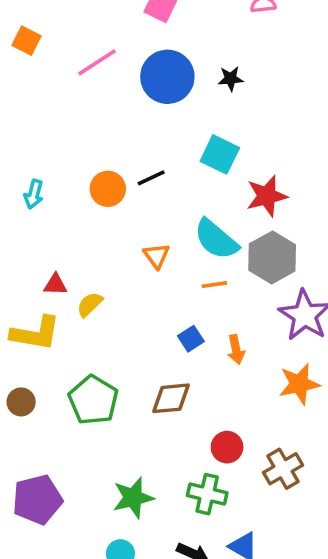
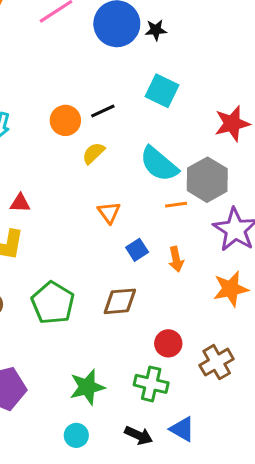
black star: (231, 79) -> (156, 30), moved
red star: (267, 196) -> (232, 124), moved
orange triangle: (157, 256) -> (109, 212), moved
orange line: (214, 285) -> (176, 205), moved
yellow semicircle: (90, 304) -> (93, 153), moved

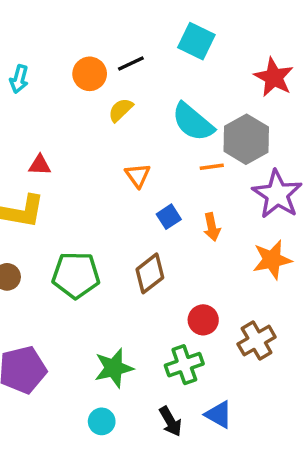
red star: (232, 124) -> (274, 77), turned -30
brown diamond: (120, 301) -> (150, 273), turned -33
green pentagon: (53, 303) -> (76, 275), turned -30
green cross: (151, 384) -> (184, 365), turned -32
black arrow: (139, 435) -> (171, 421), turned 36

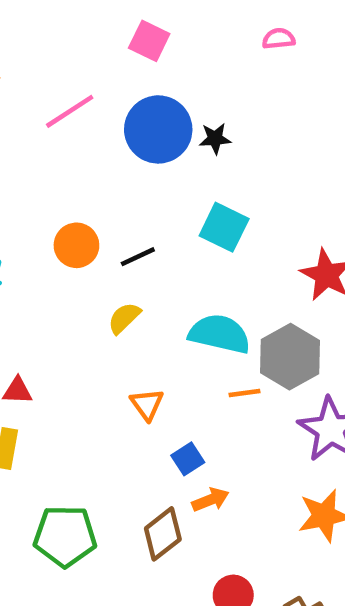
orange circle: (90, 74) -> (76, 245), moved
cyan semicircle: (193, 122) -> (220, 334), turned 153
orange arrow: (212, 227) -> (210, 500), moved, turned -100

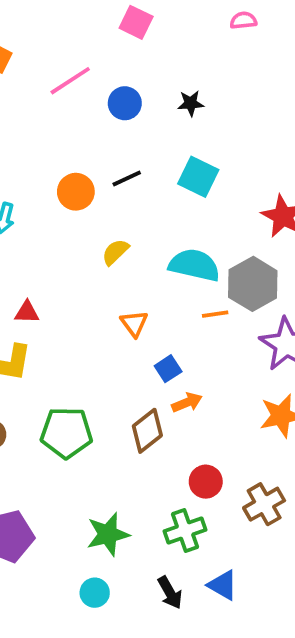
blue circle: (158, 129) -> (125, 103), moved, size x0.6
black line: (138, 257) -> (127, 179), moved

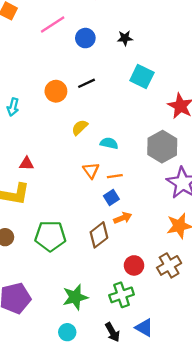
cyan square: (198, 177) -> (142, 77), moved
cyan semicircle: (194, 265) -> (109, 143), moved, size x0.6
orange line: (215, 314) -> (115, 176), moved
brown cross: (264, 504) -> (169, 265), moved

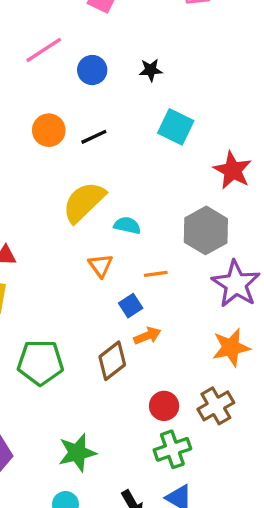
orange circle: (56, 91) -> (49, 130), moved
yellow semicircle: (80, 127) -> (84, 202), size x1.8
orange line: (115, 176) -> (156, 274), moved
green cross: (122, 295) -> (172, 449), moved

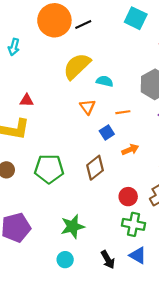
orange circle: (49, 130) -> (54, 20), size x1.6
orange arrow: (147, 336) -> (130, 150), moved
green cross: (172, 449) -> (133, 224), turned 30

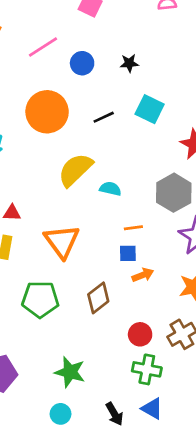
black line: (83, 25) -> (104, 117), moved
orange triangle: (88, 107) -> (62, 241), moved, size x1.8
blue square: (107, 132) -> (128, 253), moved, turned 32
green star: (73, 227) -> (70, 372), turned 30

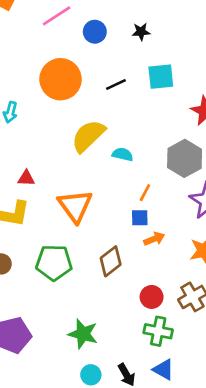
cyan square: (150, 109) -> (161, 77), turned -32
orange line: (133, 228) -> (145, 193), turned -54
cyan circle: (61, 414) -> (91, 375), moved

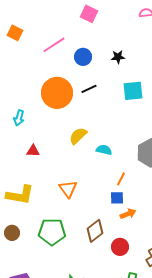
black line: (116, 84) -> (89, 89), moved
yellow semicircle: (88, 136) -> (78, 136), size x0.7
red triangle: (26, 178) -> (33, 151), moved
orange triangle: (75, 206) -> (68, 189), size x0.7
red circle: (152, 297) -> (120, 247), moved

